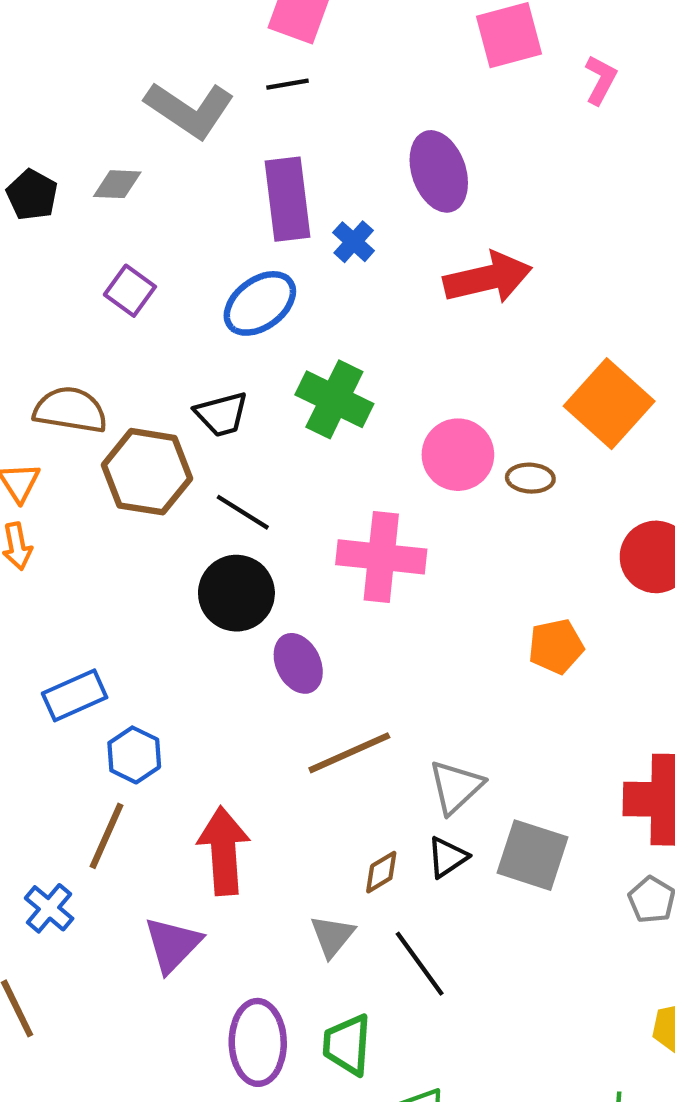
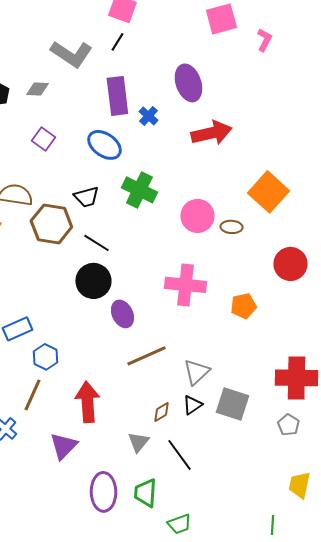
black line: (288, 84) -> (117, 42), turned -48
blue ellipse: (260, 303) -> (104, 145), turned 72
pink cross: (381, 557) -> (185, 285), moved

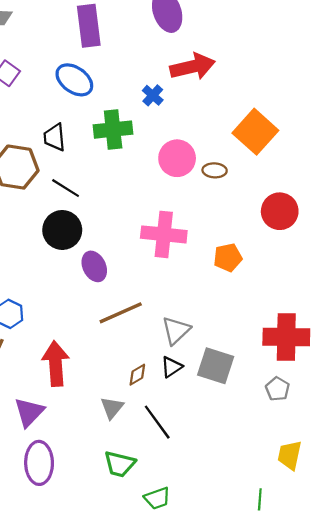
blue cross: (148, 116) -> (153, 95), moved
green cross: (139, 190) -> (113, 130), turned -32
black trapezoid: (86, 197) -> (55, 137), turned 100
purple ellipse: (103, 492) -> (39, 463), moved
green trapezoid: (145, 493) -> (120, 464), turned -80

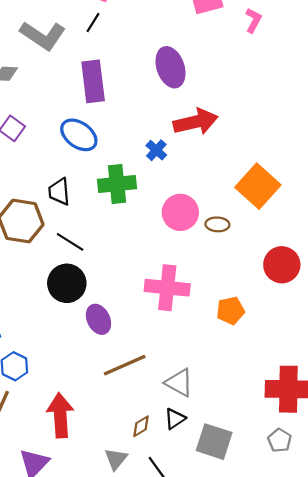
gray triangle: (176, 330) -> (179, 383), turned -48
gray square: (216, 366) -> (214, 442), moved

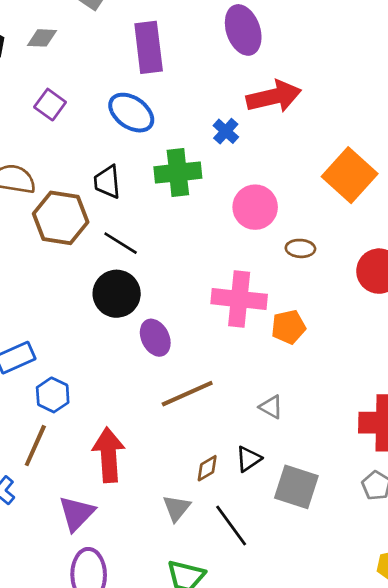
brown ellipse: (217, 224) -> (300, 248), moved
orange pentagon: (231, 311) -> (288, 327), moved
gray triangle: (179, 383) -> (271, 407), moved, size x0.7

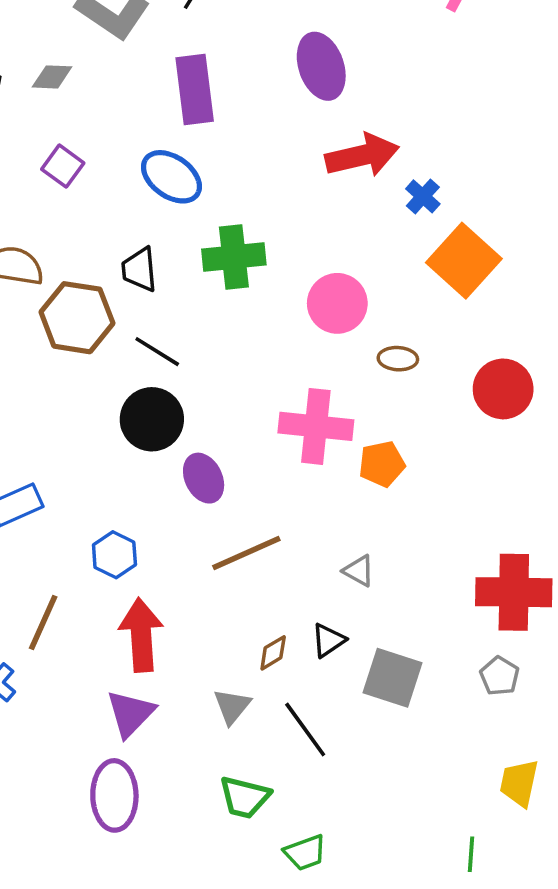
blue cross: (226, 131) -> (423, 196), moved
blue hexagon: (53, 395) -> (114, 555), moved
purple triangle: (77, 513) -> (130, 713), moved

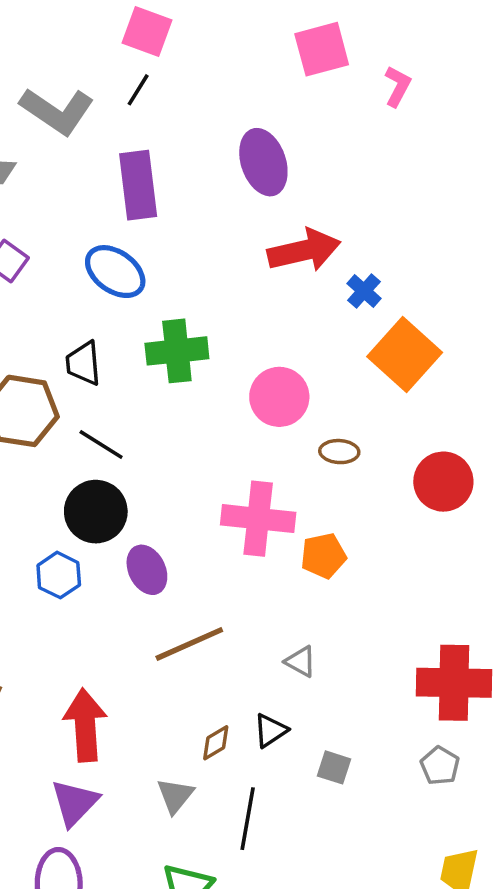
blue hexagon: (114, 555) -> (59, 575), moved
gray square: (393, 678) -> (334, 767), size x0.6
black line: (305, 729) -> (248, 819), turned 46

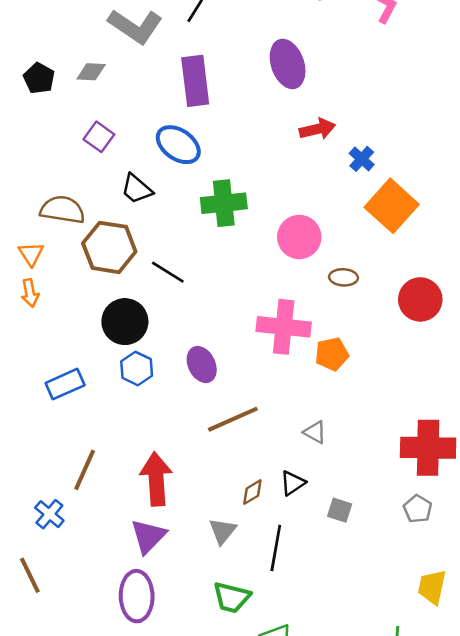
red arrow: (304, 250) -> (317, 129), size x0.7
black trapezoid: (83, 363) -> (137, 189), moved, turned -44
black circle: (96, 512) -> (125, 322), moved

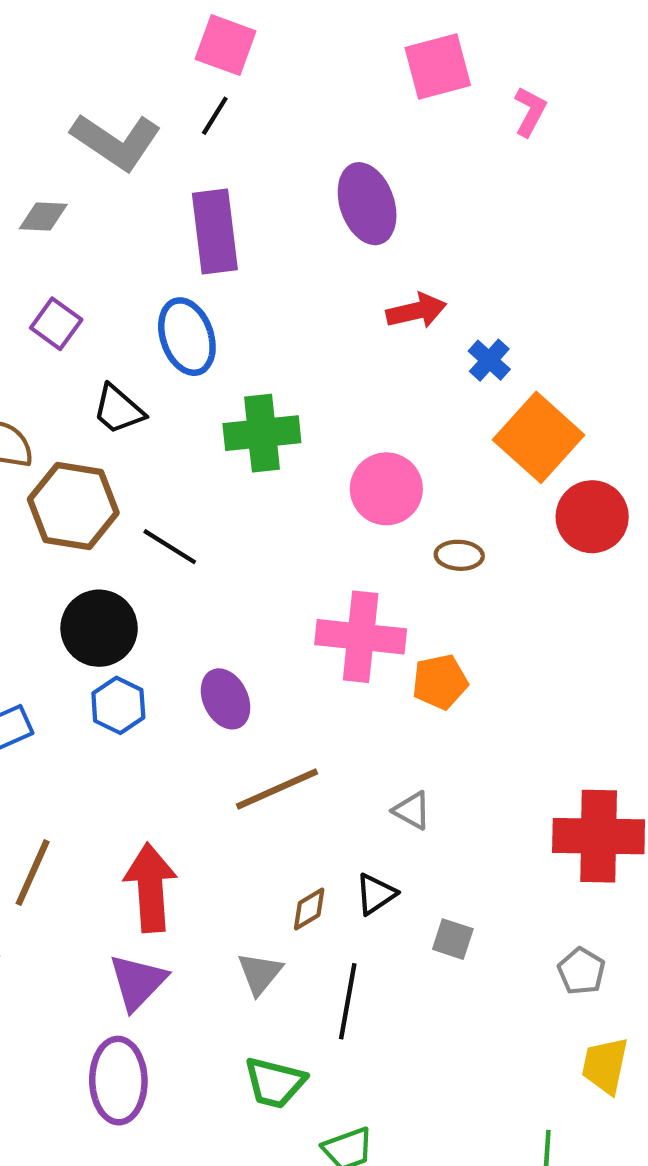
blue ellipse: (178, 145) -> (187, 337), turned 36
red circle: (420, 299) -> (592, 517), moved
gray pentagon: (418, 509) -> (581, 971), moved

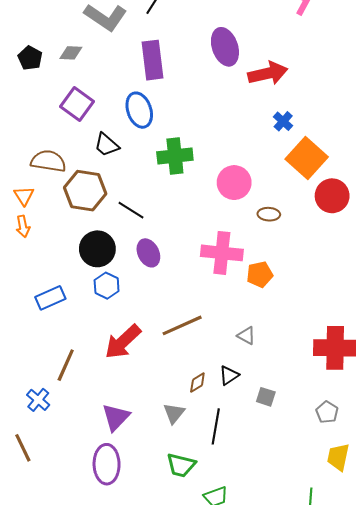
red arrow: (416, 311) -> (268, 73), moved, size x1.4
purple square: (56, 324) -> (77, 104), size x1.4
purple ellipse: (226, 699) -> (148, 253), moved
red arrow: (150, 888) -> (123, 342), moved, turned -129

